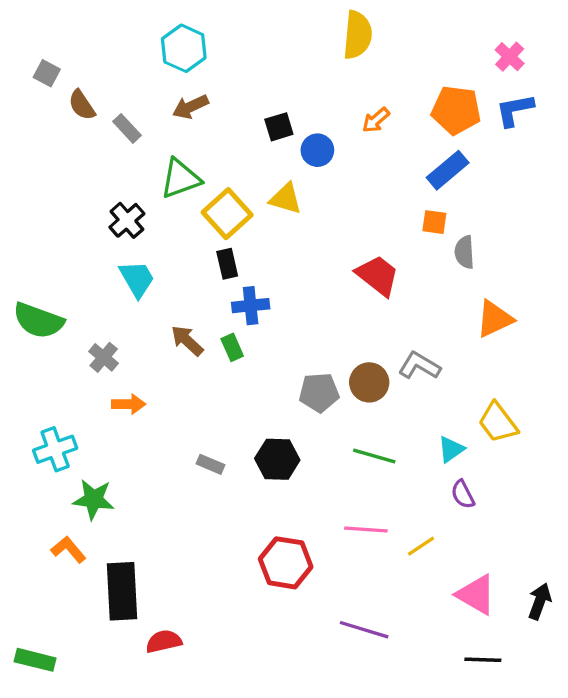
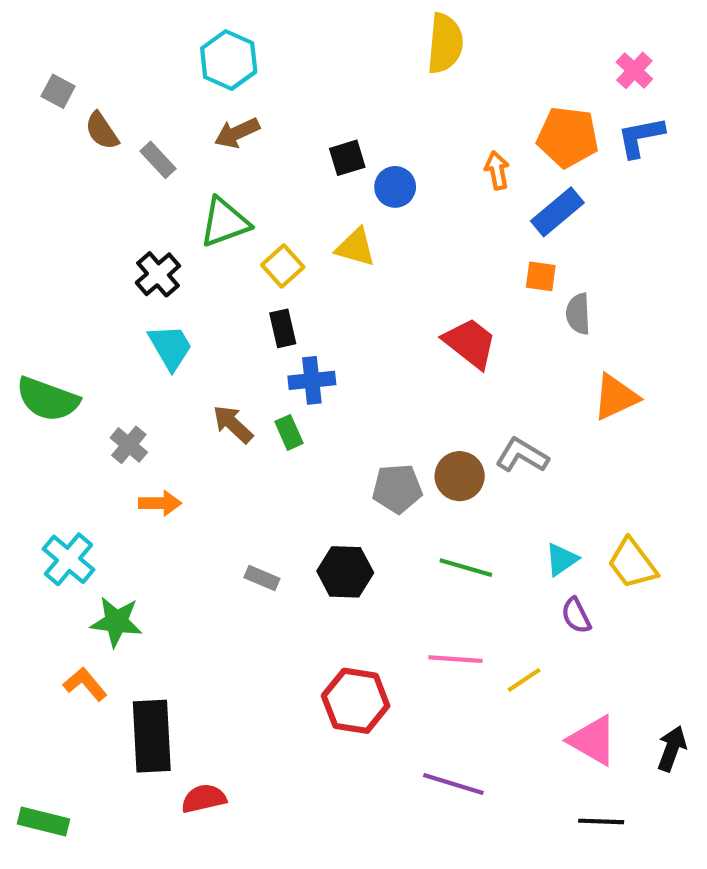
orange arrow: (376, 120) -> (497, 170), moved, turned 120
yellow square: (227, 214) -> (283, 266), size x0.7
yellow trapezoid: (498, 423) -> (632, 563), moved
cyan cross: (55, 449) -> (68, 559), turned -30

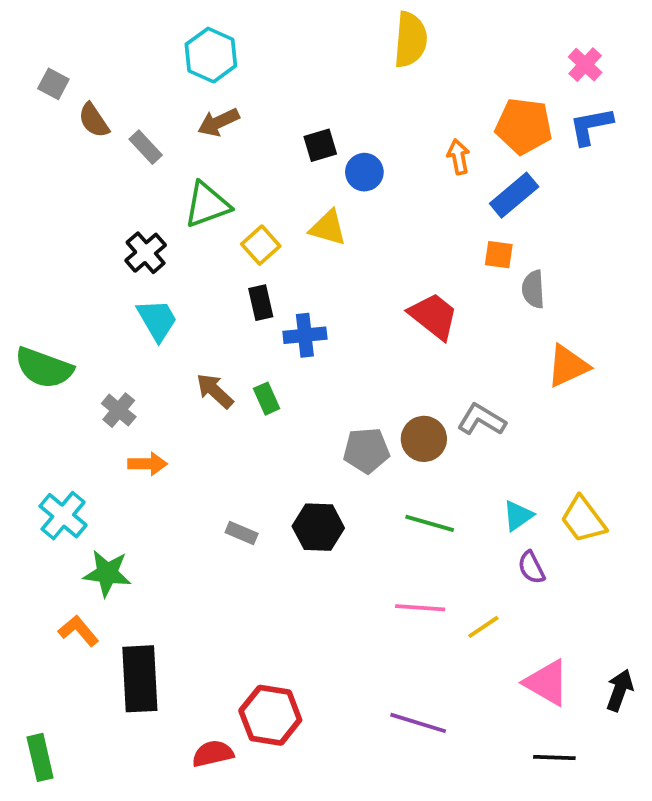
blue cross: (312, 380) -> (305, 335), moved
red hexagon: (356, 701) -> (270, 715), moved
red semicircle: (204, 799) -> (213, 754), moved
green rectangle: (44, 821) -> (40, 757), turned 63

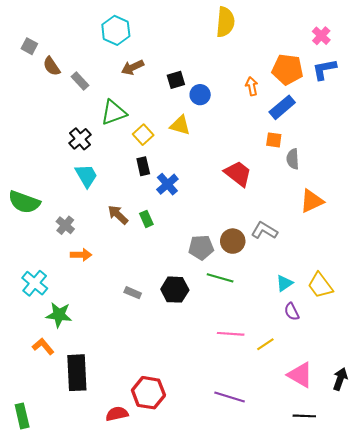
brown arrow: (219, 122) -> (133, 67), moved
blue cross: (305, 335) -> (167, 184), turned -35
green line: (430, 523) -> (220, 278), moved

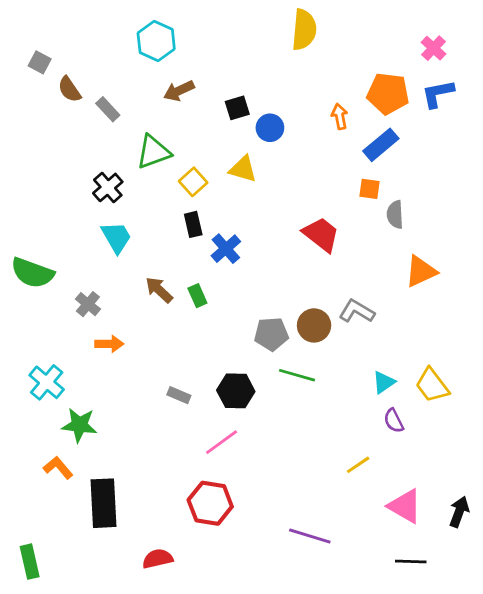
pink line: (231, 334) -> (222, 442), moved, turned -40
red hexagon: (148, 393) -> (210, 503), moved

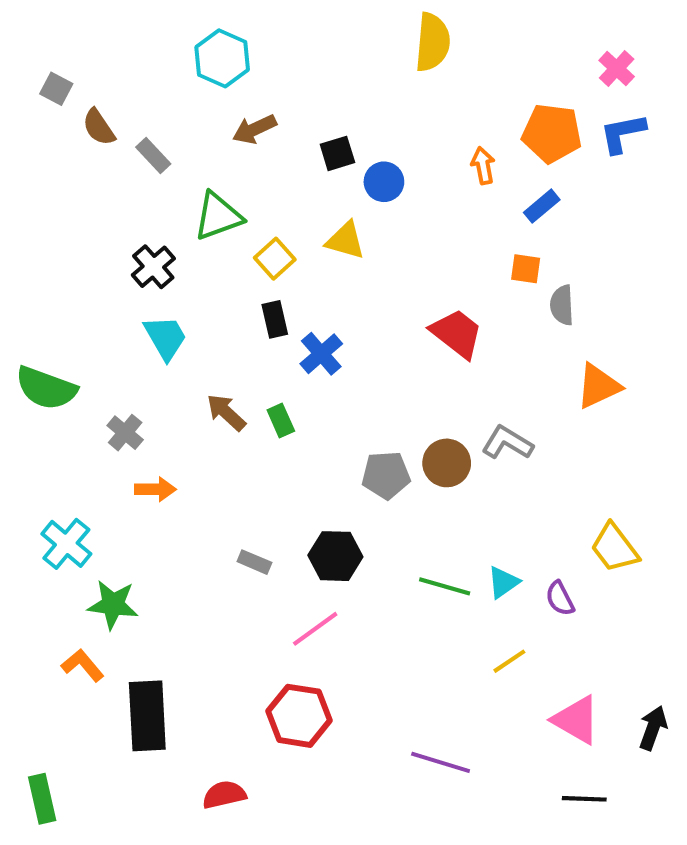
blue rectangle: (381, 145) -> (542, 206), size x0.7
green line: (297, 375) -> (445, 586), moved
cyan triangle: (384, 382) -> (503, 582), moved

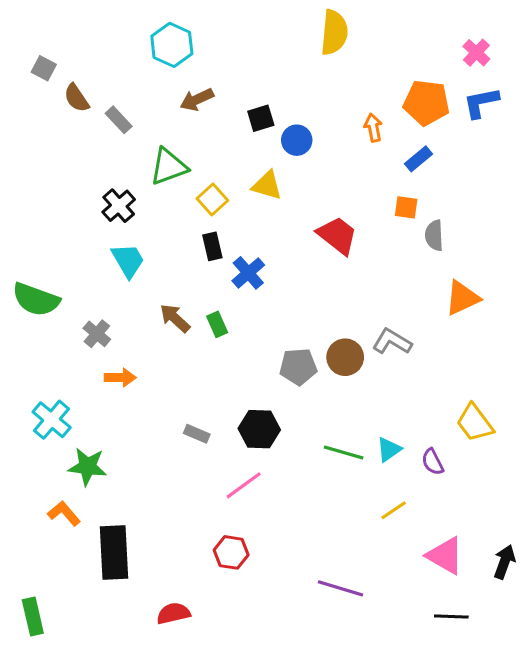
red trapezoid: (457, 333) -> (337, 235), moved
red hexagon: (299, 716) -> (231, 552), size x0.7

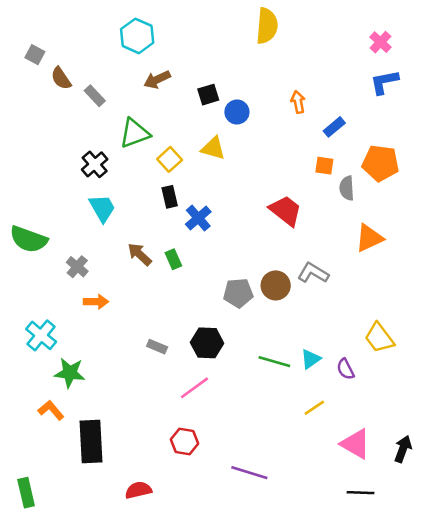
orange pentagon: (426, 103) -> (380, 163), moved
red trapezoid: (337, 235) -> (286, 211), moved
purple line: (340, 588) -> (249, 473), moved

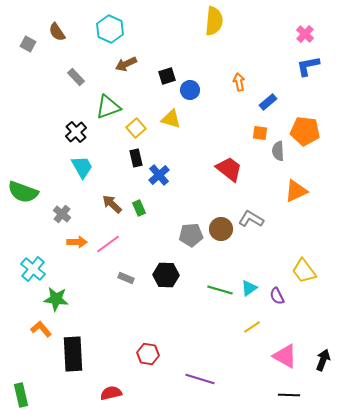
brown semicircle: (61, 78) -> (57, 32), moved
pink line: (195, 388) -> (108, 244), moved

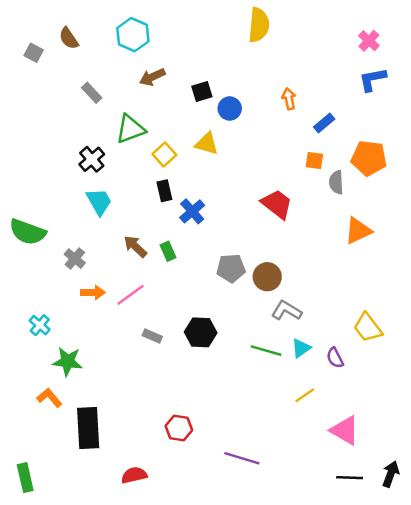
gray L-shape: (251, 219) -> (287, 311), moved
gray pentagon: (191, 235) -> (231, 268), moved
cyan cross: (33, 269) -> (40, 325), size x0.7
black arrow: (323, 360) -> (391, 474), moved

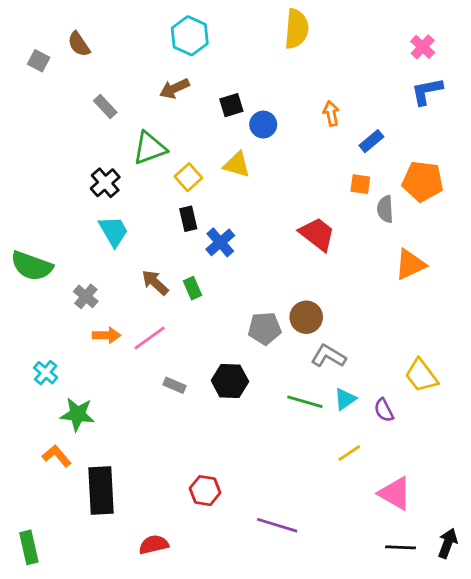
cyan hexagon: (133, 35) -> (190, 36), moved
gray pentagon: (231, 268) -> (265, 328), moved

